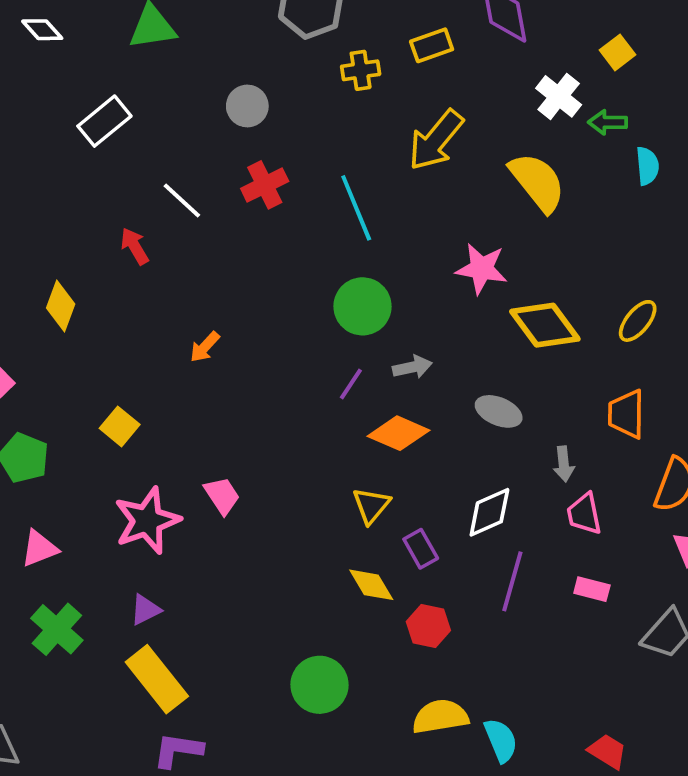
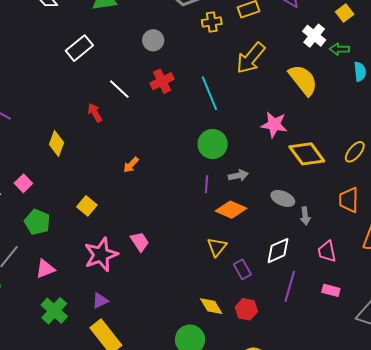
purple line: (351, 384) -> (206, 184), turned -30
gray arrow: (564, 464) -> (305, 216), moved
yellow diamond: (371, 585) -> (211, 306), moved

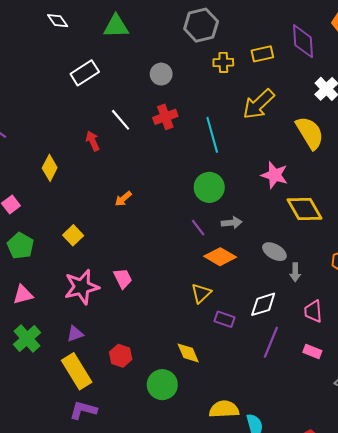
purple line: (206, 184) -> (198, 228), turned -48
purple rectangle: (242, 269) -> (224, 319), turned -48
red hexagon: (246, 309) -> (121, 356), moved

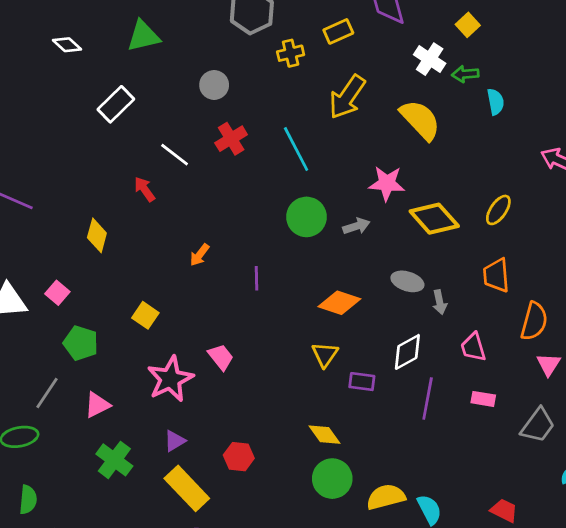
gray arrow: (232, 223) -> (356, 226), moved
purple line: (198, 228) -> (256, 278), moved, turned 48
green circle: (162, 385) -> (332, 479), moved

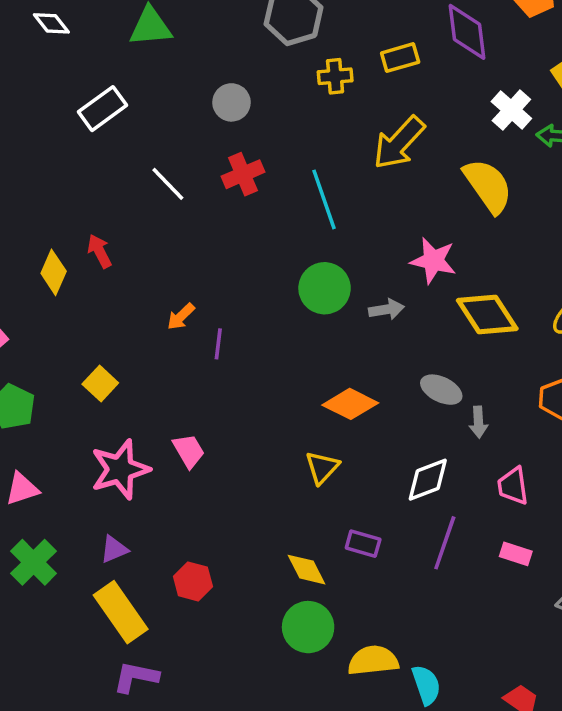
red arrow: (145, 189) -> (100, 251), moved
purple line: (256, 278) -> (218, 344), moved
purple rectangle: (362, 382) -> (363, 544), moved

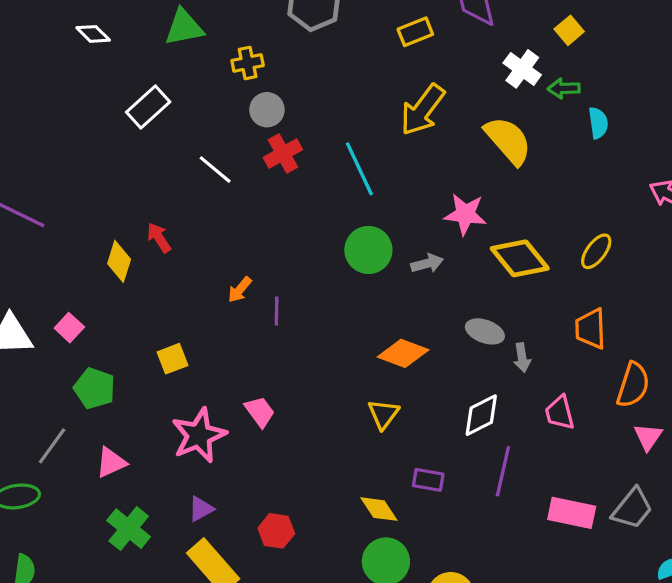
yellow cross: (335, 76) -> (248, 63), moved
gray circle: (231, 102) -> (267, 110), moved
yellow square: (100, 383) -> (173, 359), turned 32
pink rectangle: (516, 554) -> (572, 513), moved, size x1.6

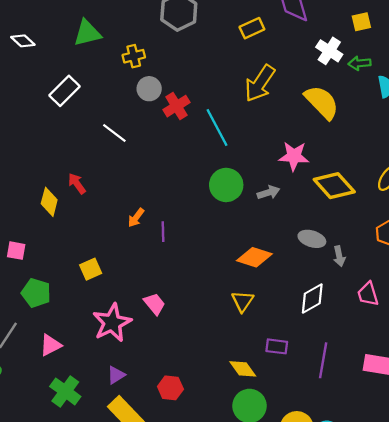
yellow square: (569, 30) -> (361, 22), turned 30
red cross: (283, 153) -> (176, 106), moved
pink square: (69, 328) -> (16, 251), turned -30
purple line: (503, 471) -> (323, 360), moved

